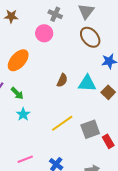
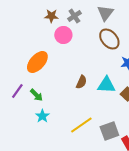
gray cross: (55, 14) -> (74, 16), turned 32
brown star: (11, 16) -> (51, 16), moved

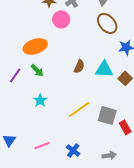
orange ellipse: (37, 62) -> (35, 46), turned 30
green arrow: (36, 95) -> (37, 70), moved
gray square: (109, 131) -> (107, 115), turned 36

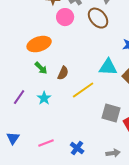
brown ellipse: (107, 23) -> (98, 18), moved
brown semicircle: (79, 66) -> (63, 73), moved
purple line: (15, 75) -> (19, 97), moved
yellow line: (79, 109) -> (83, 90), moved

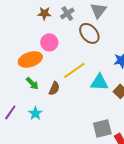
pink circle: (65, 17) -> (49, 42), moved
yellow line: (83, 90) -> (74, 70), moved
gray square: (111, 113) -> (102, 128), turned -30

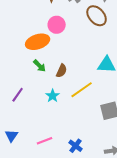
yellow line: (74, 70) -> (82, 90), moved
cyan star: (35, 113) -> (53, 96), moved

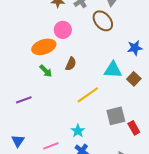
brown semicircle: (62, 71) -> (71, 64), moved
purple line: (18, 95) -> (24, 100), turned 35
cyan star: (53, 96) -> (78, 131), moved

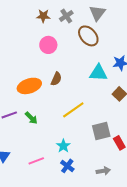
orange ellipse: (44, 47) -> (29, 86), moved
cyan triangle: (113, 70) -> (98, 73), moved
green arrow: (46, 71) -> (31, 118), moved

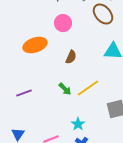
orange ellipse: (29, 86) -> (35, 45), moved
green arrow: (31, 118) -> (65, 89), moved

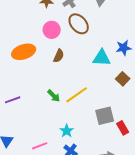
brown ellipse: (103, 14) -> (79, 24), moved
brown semicircle: (71, 57) -> (59, 56), moved

